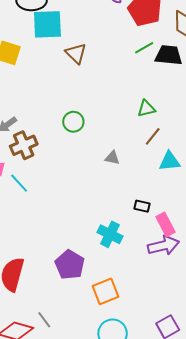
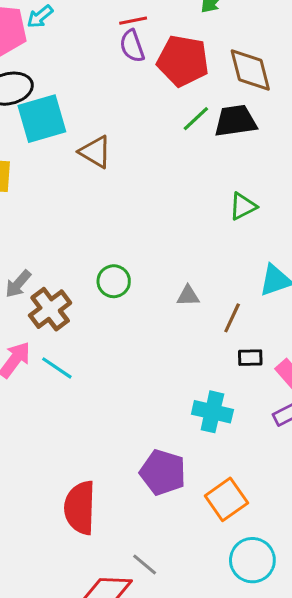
green triangle: (146, 109) -> (243, 206), moved
green circle: (73, 122) -> (114, 281), moved
brown line: (153, 136) -> (232, 318), moved

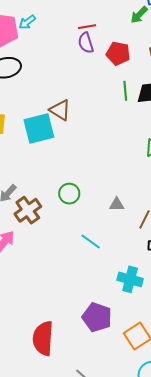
red pentagon: (183, 61) -> (118, 53), size x0.7
cyan square: (42, 119) -> (39, 129), moved
green line: (196, 119) -> (125, 91), turned -54
cyan line: (57, 368) -> (91, 242), moved

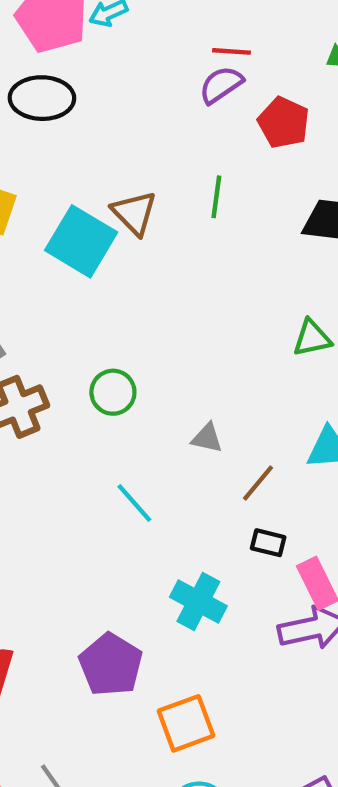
purple semicircle: (86, 43) -> (221, 85), turned 60
green line: (125, 91) -> (216, 197), moved
cyan square: (39, 129) -> (81, 241), turned 32

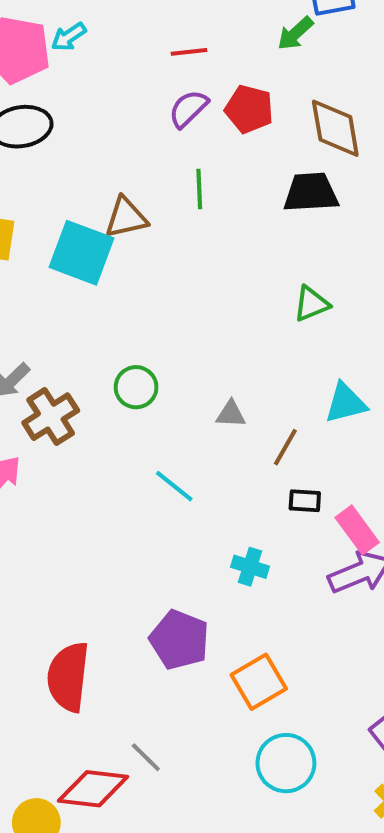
purple semicircle: (221, 85) -> (188, 109), moved
brown triangle: (134, 213) -> (126, 218), turned -48
cyan cross: (198, 601) -> (250, 567), size x0.7

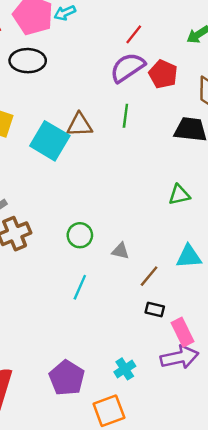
red line: (189, 52) -> (134, 34), turned -55
purple semicircle: (188, 109) -> (127, 67), size x1.4
green circle: (136, 387) -> (80, 235), moved
cyan line: (174, 486) -> (80, 287), turned 65
cyan cross: (250, 567) -> (125, 369), moved, turned 30

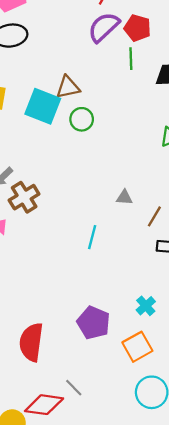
green line: (125, 116) -> (131, 59), moved
green circle: (80, 235) -> (82, 119), moved

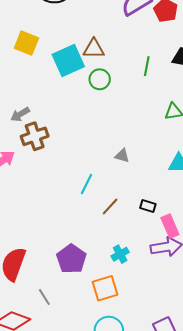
green line: (131, 59) -> (147, 66), moved
cyan square: (43, 106) -> (68, 61), turned 32
brown line: (154, 216) -> (110, 207), moved
gray line: (74, 388) -> (44, 297), moved

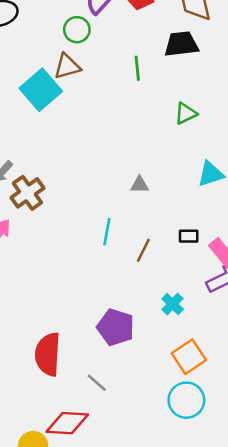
green circle: (100, 79) -> (77, 30), moved
orange square: (105, 288) -> (189, 357), moved

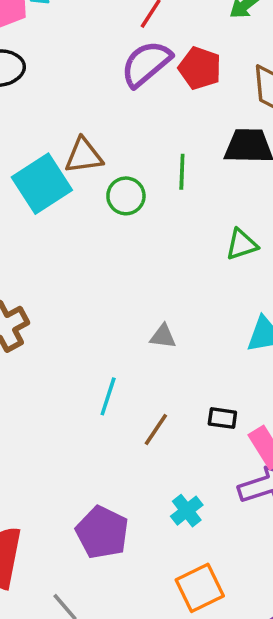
green circle: (77, 30) -> (126, 196), moved

